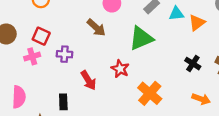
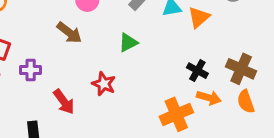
green triangle: (141, 38) -> (128, 42), size x0.6
orange cross: (150, 93) -> (176, 114), moved, turned 30
orange arrow: (201, 99) -> (209, 98), moved

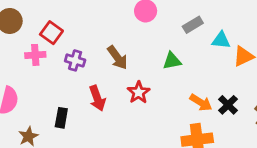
brown arrow: (69, 33) -> (117, 58), moved
orange arrow: (209, 98) -> (201, 102), moved

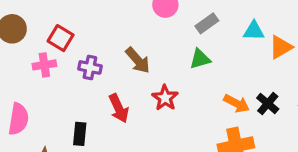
gray rectangle: (193, 25) -> (207, 23), moved

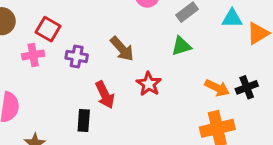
black cross: (268, 104) -> (247, 87), turned 30
black rectangle: (80, 134) -> (84, 121), moved

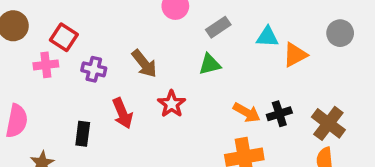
black rectangle: (84, 121) -> (83, 134), moved

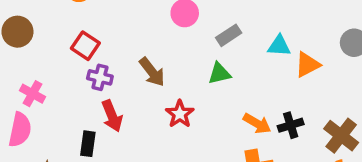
red square: (64, 37) -> (85, 46), moved
pink cross: (46, 65) -> (33, 94), moved, turned 35
red arrow: (122, 113) -> (112, 116), moved

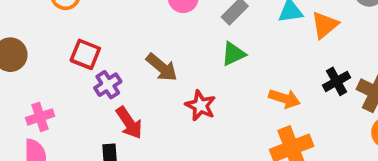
purple cross: (100, 77) -> (108, 85), turned -35
pink cross: (33, 94) -> (40, 117), turned -35
black cross: (291, 125) -> (337, 81), moved

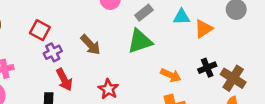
green triangle: (233, 54) -> (140, 41), size x1.5
red star: (200, 106) -> (108, 89), moved

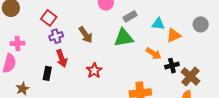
orange arrow: (171, 75) -> (154, 54), moved

